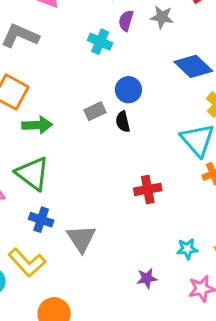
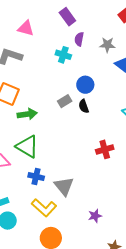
gray star: (162, 17) -> (107, 45), moved
yellow L-shape: (27, 263) -> (44, 208), moved
purple star: (147, 278) -> (95, 216), moved

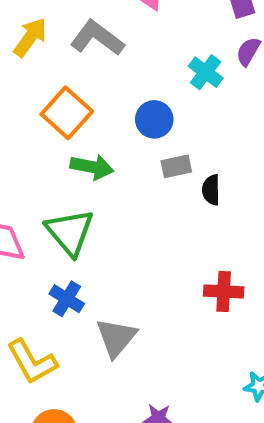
blue circle: (85, 85) -> (154, 119), moved
yellow L-shape: (44, 208) -> (32, 362), moved

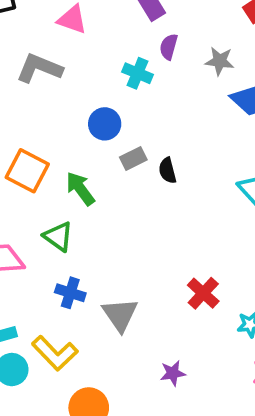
orange square: (67, 113) -> (27, 171), moved
green arrow: (92, 167) -> (80, 189), moved, turned -123
green triangle: (70, 232) -> (58, 237), size x0.7
red cross: (224, 291) -> (203, 293), moved, turned -36

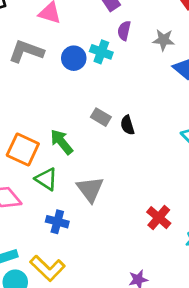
blue circle: (105, 124) -> (74, 58), moved
gray rectangle: (133, 158) -> (101, 117), turned 60
orange square: (27, 171) -> (23, 149), moved
gray triangle: (120, 315) -> (90, 189), moved

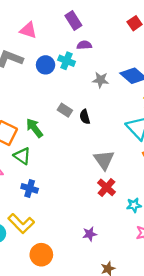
purple semicircle: (124, 31) -> (84, 45), turned 72
gray star: (164, 40) -> (100, 80), moved
gray triangle: (90, 189) -> (104, 160), moved

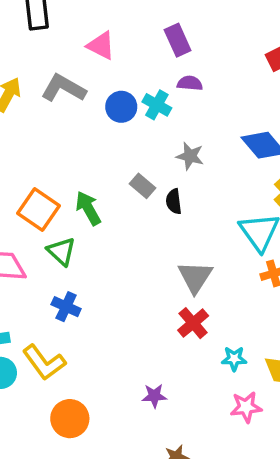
gray star: (100, 80) -> (190, 156), moved

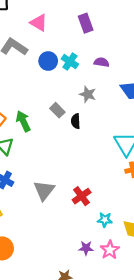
purple semicircle: (190, 83) -> (101, 62), moved
gray triangle: (195, 277) -> (44, 190), moved
purple star: (154, 396) -> (86, 248), moved
pink star: (246, 407) -> (110, 250), turned -30

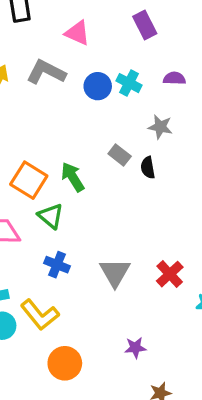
purple star: (86, 248) -> (135, 348), moved

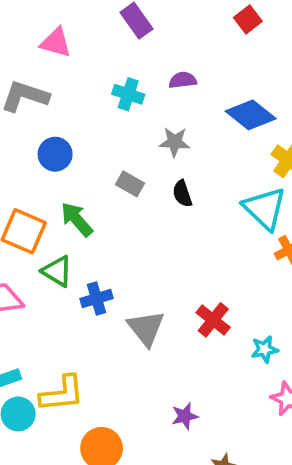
blue circle: (98, 86) -> (55, 154), moved
black semicircle: (148, 168) -> (182, 194), moved
blue cross: (57, 265) -> (96, 298), moved, turned -30
yellow L-shape: (40, 315) -> (62, 394), turned -48

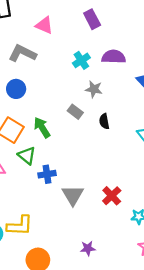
purple semicircle: (183, 80) -> (114, 57), size x1.5
cyan cross: (128, 94) -> (81, 60), turned 30
gray star: (174, 142) -> (94, 89), moved
blue circle: (55, 154) -> (16, 89), moved

